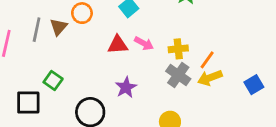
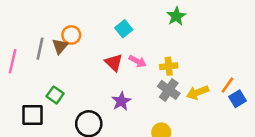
orange circle: (82, 13) -> (71, 35), moved
red triangle: (118, 45) -> (114, 62), turned 48
orange line: (207, 60) -> (227, 85), moved

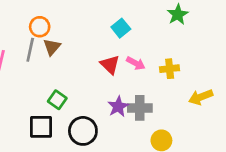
orange circle: (71, 35) -> (40, 27), moved
gray cross: (169, 90) -> (140, 108), moved, turned -35
green square: (55, 95) -> (57, 100), moved
black square: (33, 115) -> (41, 127), moved

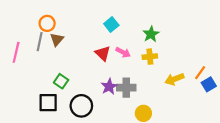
green star: (178, 15) -> (151, 34), moved

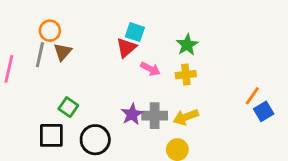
cyan square: (111, 24) -> (135, 32), turned -32
red triangle: (103, 53) -> (126, 48), moved, turned 35
yellow arrow: (174, 79) -> (186, 117), moved

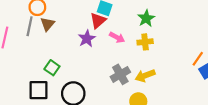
purple star: (132, 114) -> (87, 39), moved
gray cross: (155, 116) -> (120, 74), turned -30

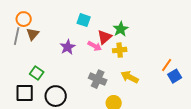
red triangle: (98, 21) -> (105, 37), moved
gray cross: (120, 74) -> (98, 79), turned -36
yellow arrow: (145, 76) -> (130, 77), moved, turned 48

